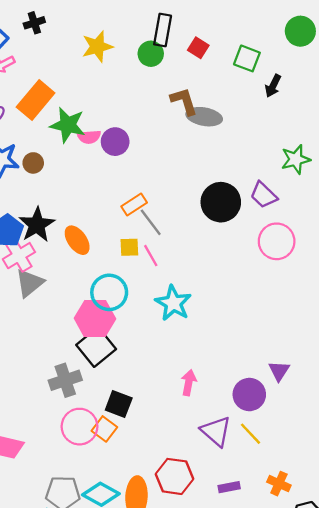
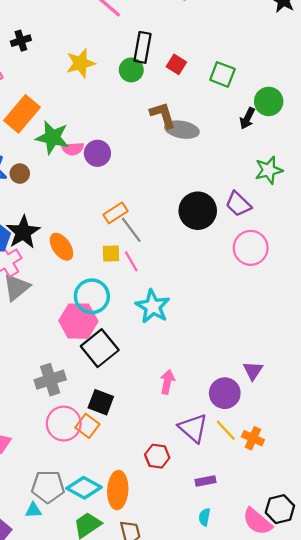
green circle: (300, 31) -> (269, 101), moved
black arrow: (273, 86) -> (247, 118), moved
black square: (96, 347) -> (100, 348), moved
red hexagon: (174, 476) -> (157, 456), moved, size x0.7
orange cross: (279, 484) -> (253, 438), moved

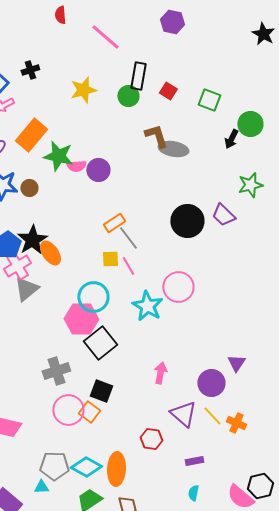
orange ellipse: (61, 247) -> (50, 253), moved
pink circle: (251, 248) -> (178, 287), moved

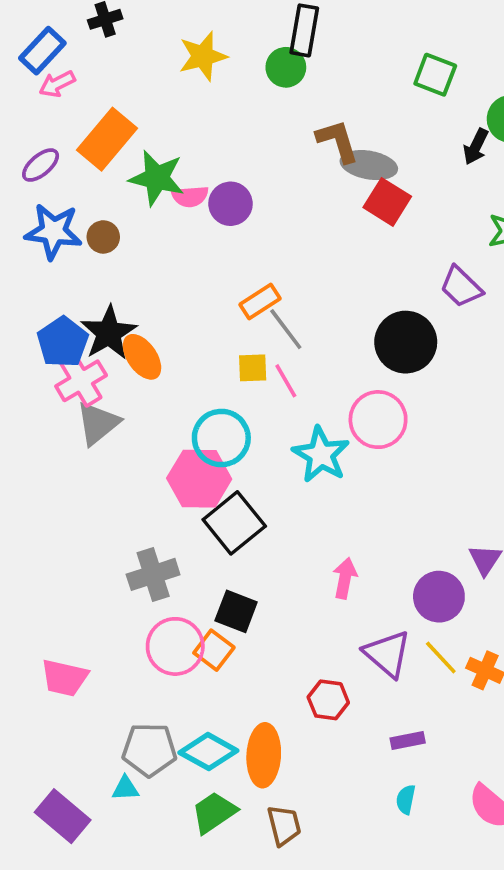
red square: (168, 91) -> (387, 202), moved, size x1.4
black circle: (187, 221) -> (406, 342), moved

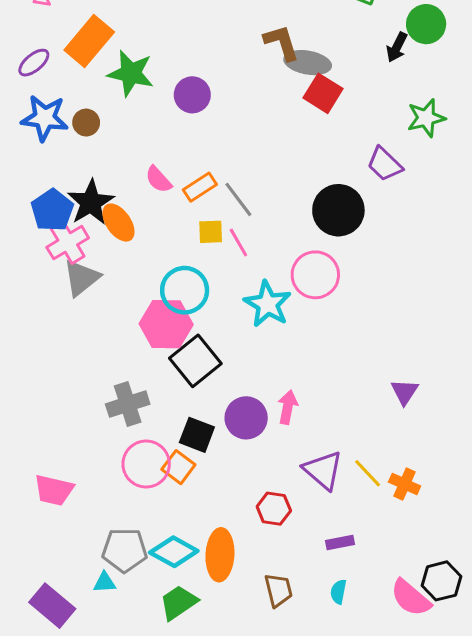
pink semicircle: (190, 196) -> (158, 179), moved, turned 52
orange rectangle: (260, 302) -> (200, 187), moved
purple circle: (439, 597) -> (246, 418), moved
brown trapezoid: (284, 825) -> (278, 590), moved

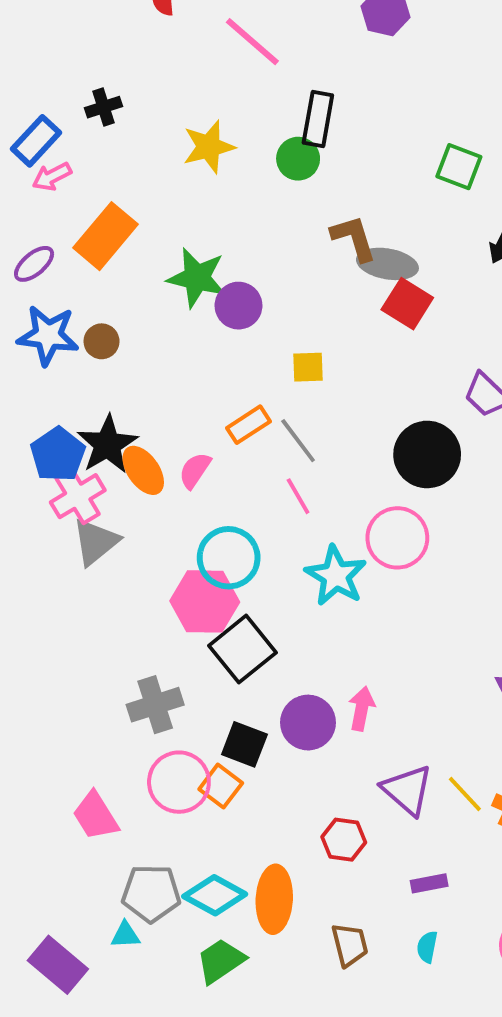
green star: (131, 73) -> (197, 278), moved
pink semicircle: (158, 179) -> (195, 470), moved, turned 76
yellow square: (211, 232) -> (308, 367), moved
pink trapezoid: (54, 490) -> (96, 816), moved, turned 45

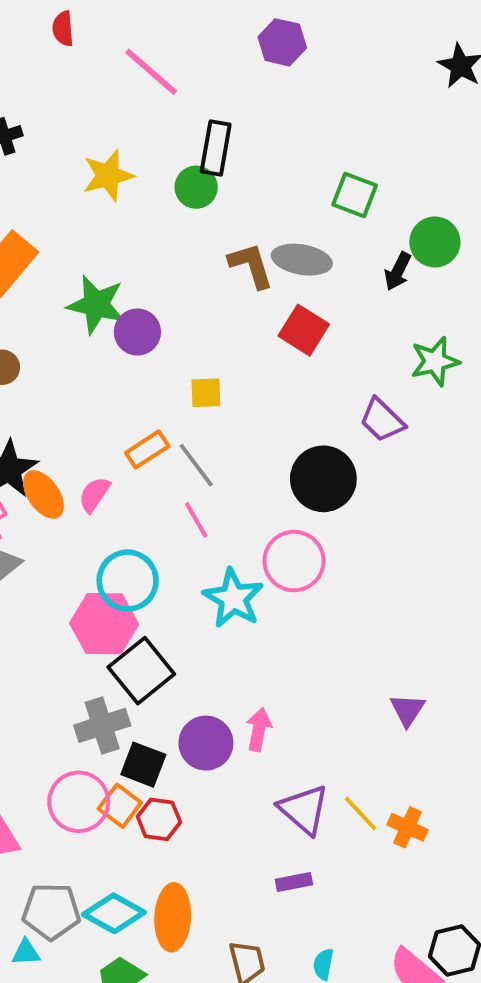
gray ellipse: (387, 264) -> (302, 260), moved
gray cross: (155, 705) -> (102, 725), moved
red hexagon: (344, 840) -> (159, 819), moved
purple rectangle: (429, 883) -> (294, 882), moved

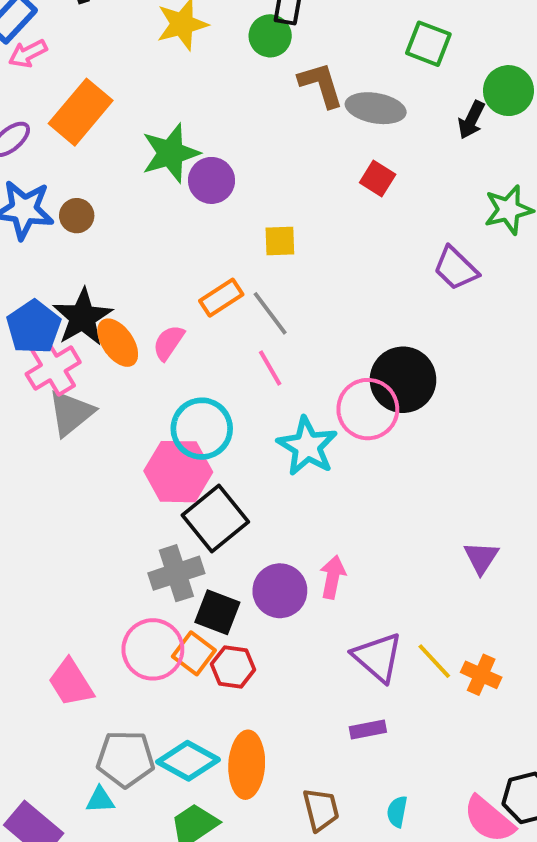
brown L-shape: (251, 265) -> (321, 85), moved
green star: (96, 305) -> (170, 153), turned -30
red square: (304, 330) -> (378, 179), size x0.7
black circle: (323, 479) -> (403, 380), moved

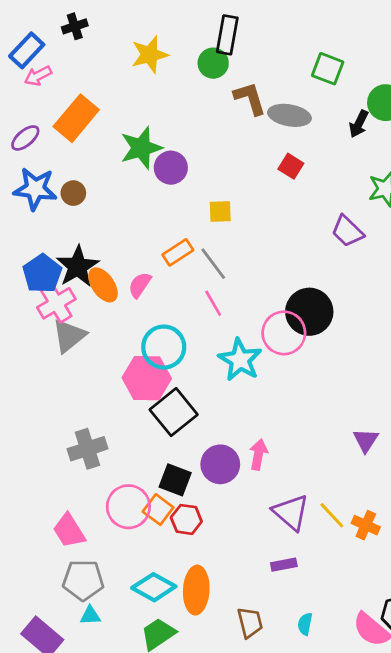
gray cross: (176, 573) -> (87, 449), moved
gray pentagon: (126, 759) -> (83, 580), moved

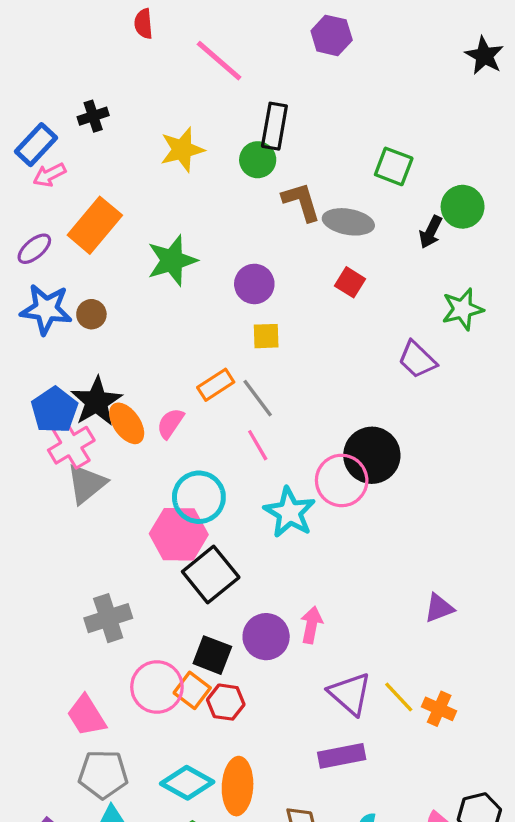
purple circle: (171, 168) -> (254, 284), moved
purple triangle: (366, 440) -> (439, 608), turned 36
purple rectangle: (284, 565) -> (342, 756), size x1.5

